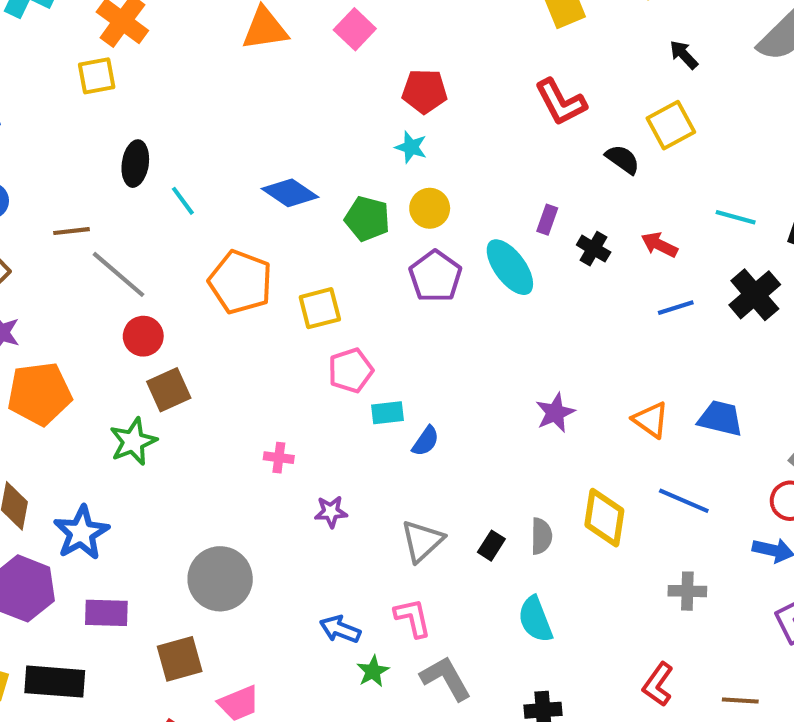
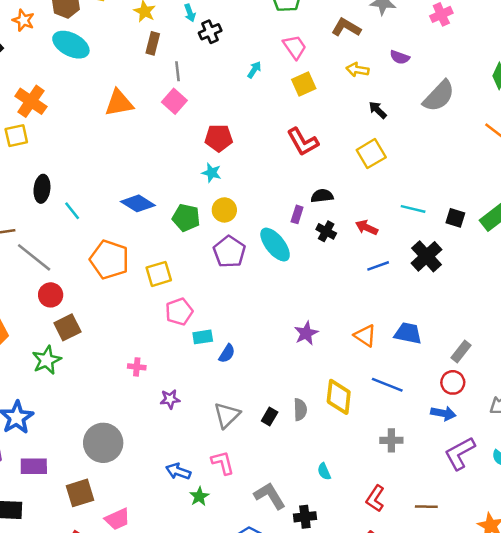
black semicircle: (623, 159) -> (322, 196), moved, turned -40
cyan semicircle: (535, 619) -> (324, 471), moved, size x0.6
gray L-shape: (446, 678) -> (270, 496), moved

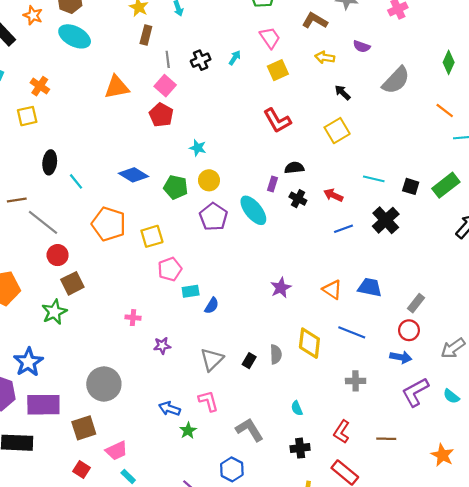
black cross: (210, 32) -> (201, 60), moved
orange cross: (31, 101) -> (40, 86), size x0.7
red pentagon: (219, 138) -> (161, 115), moved, turned 30
purple rectangle: (34, 466) -> (43, 405), size x1.4
black cross: (305, 517) -> (300, 448), moved

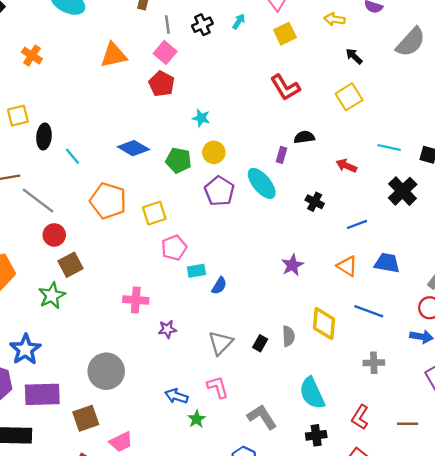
yellow square: (27, 116) -> (18, 116), moved
black cross: (298, 199) -> (315, 202), moved
blue line: (343, 229) -> (357, 224), moved
pink cross: (133, 318) -> (136, 300), size x1.5
cyan semicircle: (297, 408) -> (312, 393), size x2.0

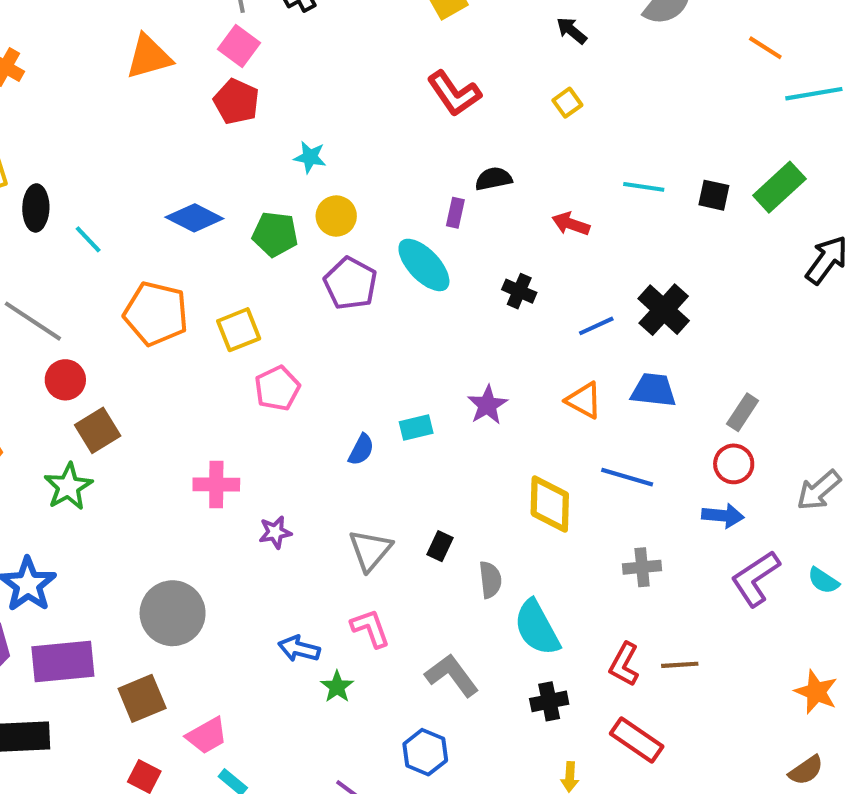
yellow square: (349, 97) -> (567, 103), size x0.6
black cross: (403, 191) -> (664, 310), moved
cyan rectangle: (196, 271) -> (416, 428), moved
gray semicircle: (288, 336) -> (490, 580), moved
brown line: (408, 424) -> (680, 665), moved

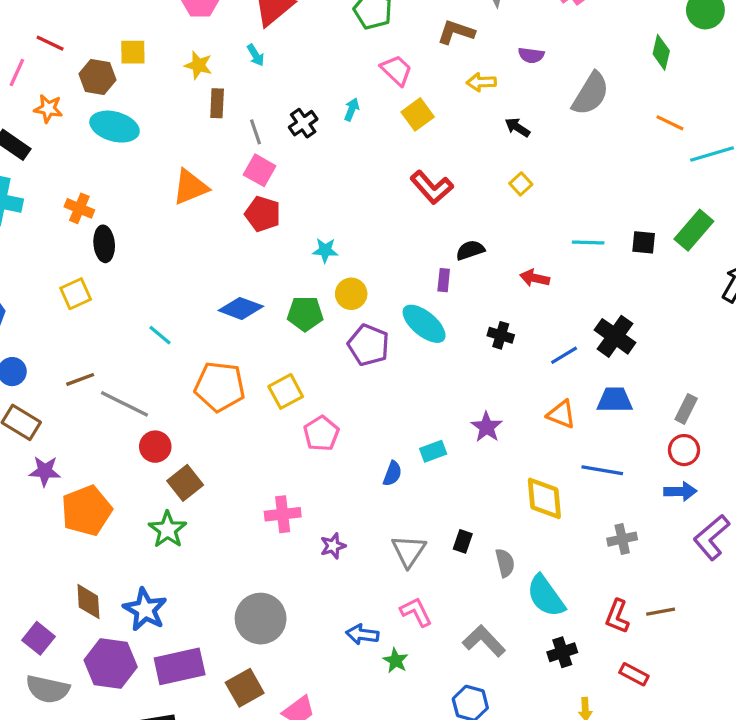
black ellipse: (36, 208) -> (104, 244), moved
red rectangle: (637, 740) -> (634, 674), size x0.7

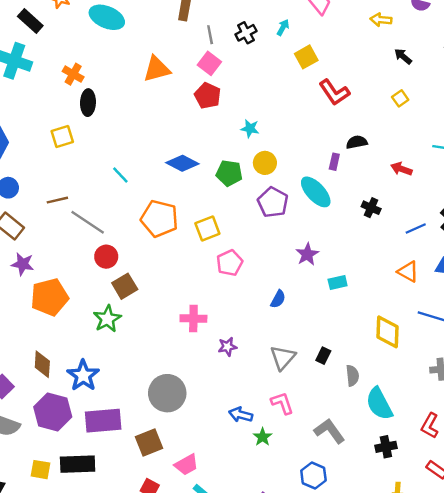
yellow square: (418, 114) -> (306, 57), moved
purple star: (487, 427) -> (307, 254), moved
cyan rectangle: (433, 451) -> (338, 282), moved

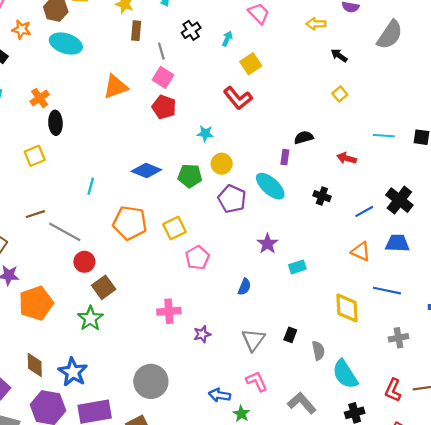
black cross: (246, 33) -> (191, 30), moved
orange cross: (73, 74) -> (40, 98), turned 30
red L-shape: (334, 92) -> (238, 98), moved
cyan line: (120, 175) -> (91, 186), turned 63

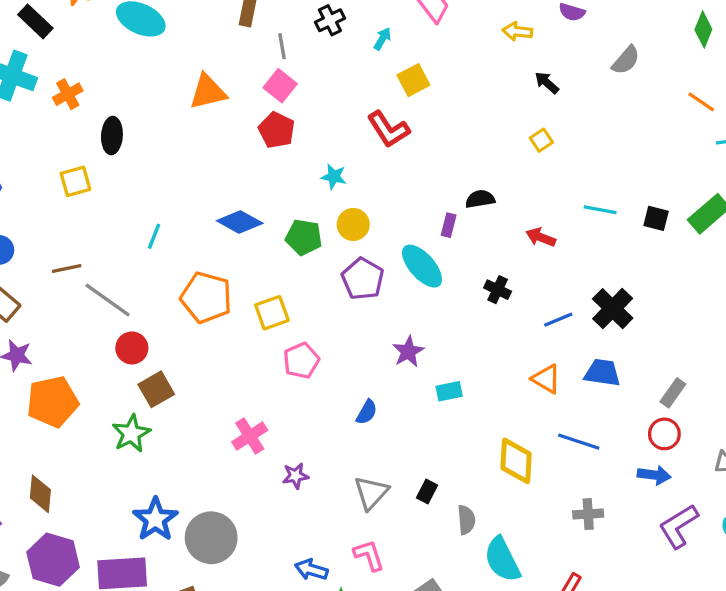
gray semicircle: (390, 35) -> (626, 60), size x0.7
orange cross: (40, 98) -> (68, 94), moved
pink cross: (169, 311) -> (250, 436), turned -35
blue star: (73, 372) -> (155, 519), moved

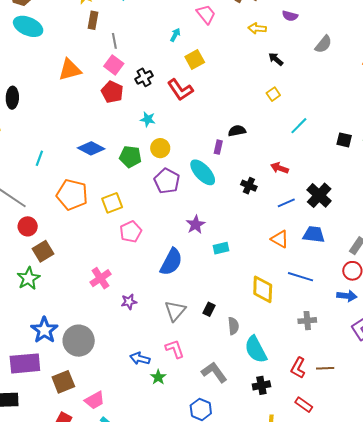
black cross: (330, 20) -> (144, 77), moved
cyan line: (600, 210) -> (299, 126), moved, turned -54
red arrow: (541, 237) -> (280, 168), moved
blue semicircle: (367, 412) -> (171, 262), size x1.8

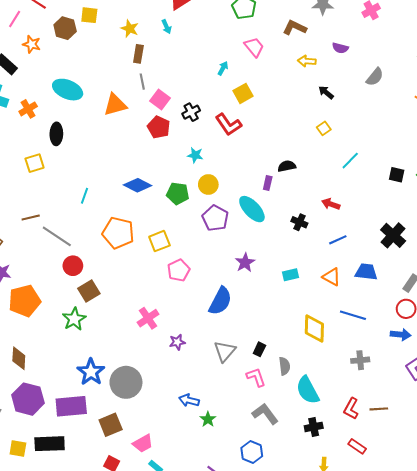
cyan ellipse: (28, 26) -> (68, 90), moved
gray line: (114, 41) -> (142, 82), moved
black cross: (319, 195) -> (393, 235), moved
cyan rectangle: (221, 248) -> (290, 275), moved
pink L-shape: (175, 349) -> (256, 377), moved

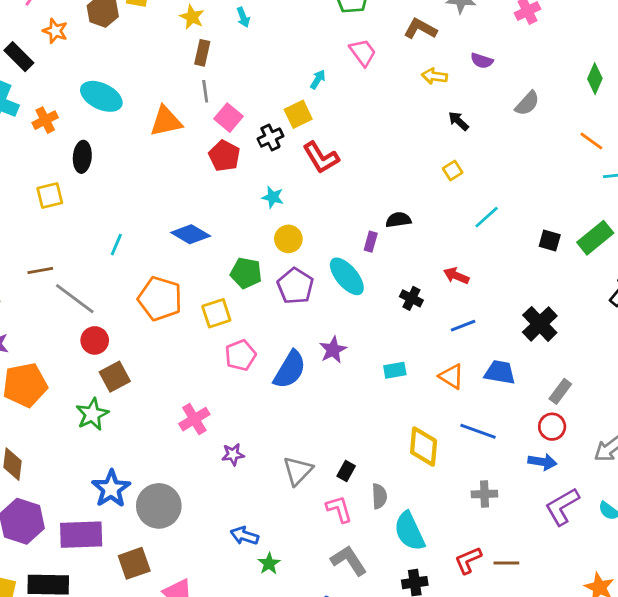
yellow square: (243, 93) -> (298, 114), moved
green pentagon: (178, 193) -> (246, 273), moved
blue semicircle: (220, 301) -> (290, 370), moved
red L-shape: (351, 409) -> (468, 560), turned 35

